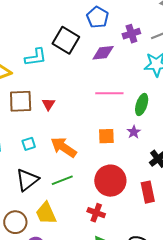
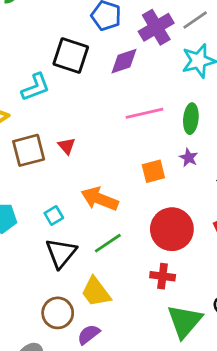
purple cross: (131, 34) -> (156, 27), size x1.4
cyan square: (29, 144) -> (54, 215), moved

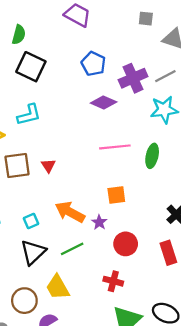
black square: (71, 56) -> (31, 67), moved
purple diamond: (124, 61) -> (104, 103), turned 35
purple star: (189, 158) -> (99, 222), moved
red circle: (172, 229) -> (126, 244), size x0.7

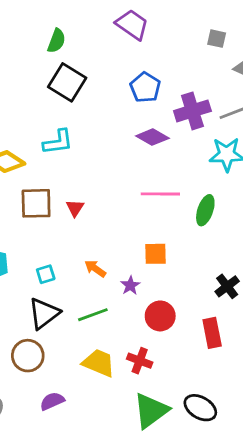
orange arrow: (70, 212) -> (95, 269), size x0.6
yellow trapezoid: (58, 287) -> (99, 363), moved, turned 136
brown circle: (24, 301) -> (28, 356), moved

